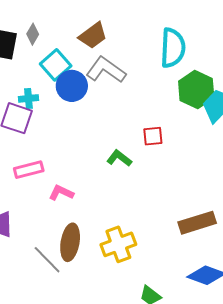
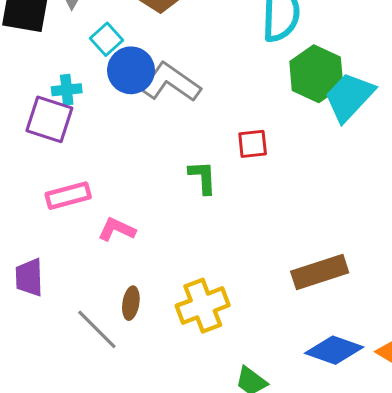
cyan square: (56, 65) -> (106, 39), size x0.7
gray L-shape: (106, 70) -> (171, 82), moved
green L-shape: (119, 158) -> (203, 177), turned 50
brown ellipse: (70, 242) -> (131, 303), size x0.6

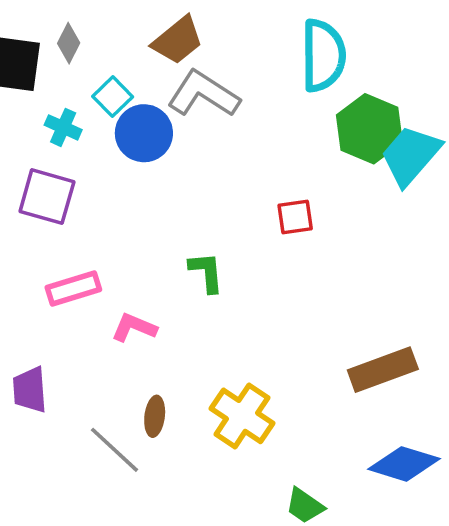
gray L-shape: (171, 82) -> (203, 94), moved
cyan cross: (67, 90) -> (63, 127), moved, turned 32
green L-shape: (203, 177) -> (206, 272), moved
yellow cross: (203, 306) -> (242, 416), turned -33

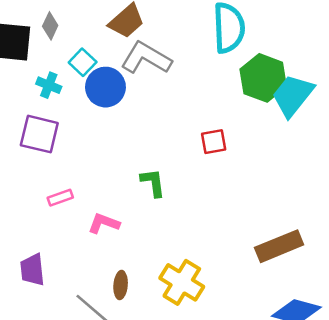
pink rectangle: (73, 288) -> (60, 198), size x0.7

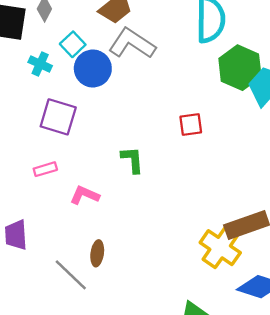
purple square: (39, 134) -> (58, 117), moved
yellow cross: (182, 282) -> (220, 248), moved

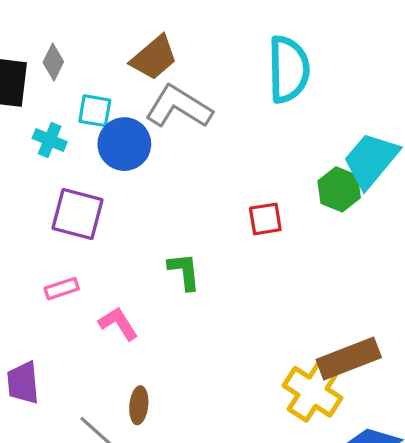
cyan square: (73, 44) -> (95, 111), turned -35
green hexagon: (240, 68) -> (339, 189), moved, size x0.7
pink L-shape: (85, 195) -> (118, 324), turned 36

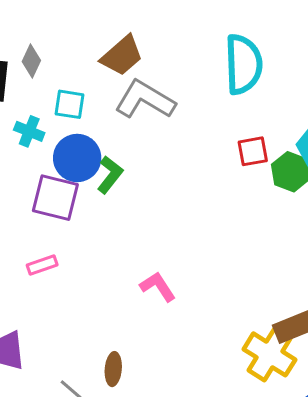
blue circle: (124, 144) -> (77, 158), moved
red square: (265, 219) -> (253, 151), moved
green L-shape: (184, 271) -> (110, 175), moved, turned 45
pink L-shape: (118, 324) -> (158, 287), moved

